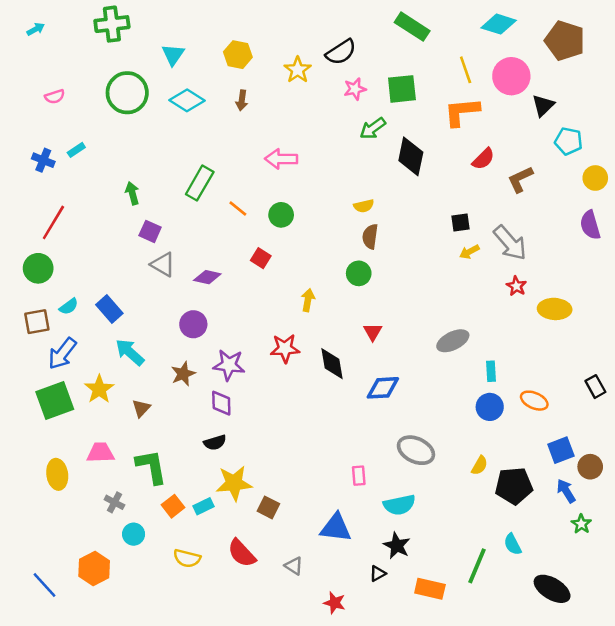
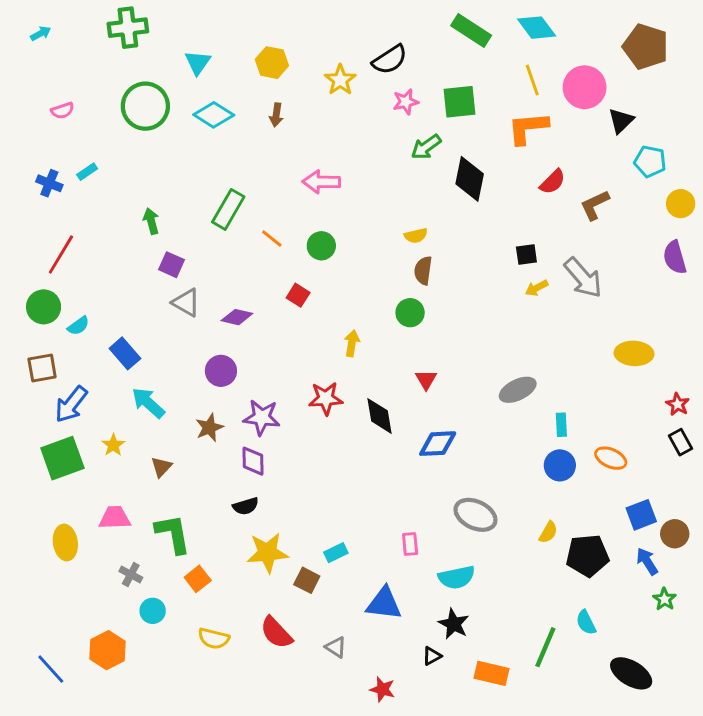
cyan diamond: (499, 24) -> (537, 28), moved, turned 36
red star: (516, 286) -> (678, 404), moved
cyan semicircle: (69, 306) -> (78, 326), moved
yellow star: (99, 389) -> (113, 445), size x0.7
cyan rectangle: (204, 506) -> (336, 553), moved

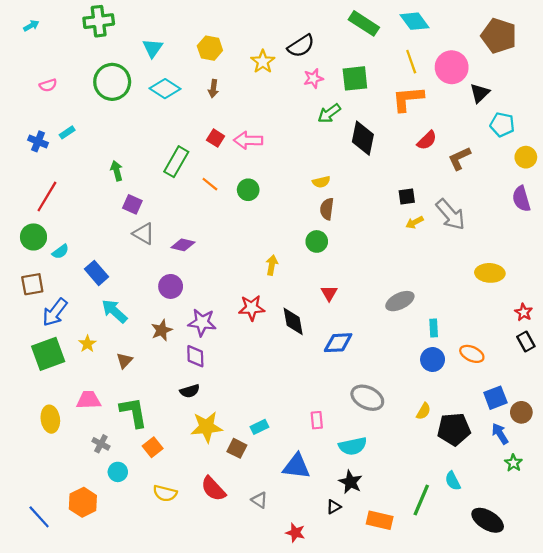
red square: (298, 295) -> (216, 138), moved

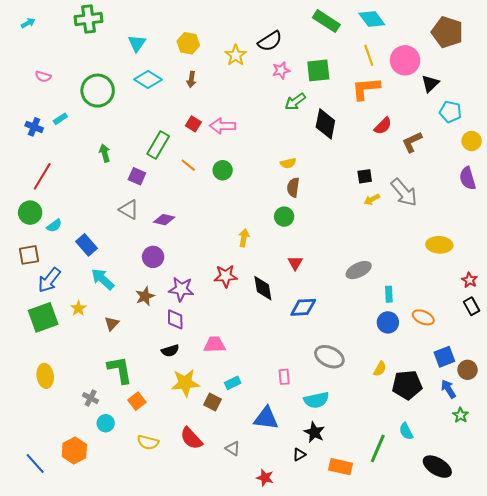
green circle: (112, 82) -> (98, 91), moved
pink semicircle: (48, 85) -> (43, 76), turned 35
purple square: (132, 204) -> (137, 176), moved
pink trapezoid: (89, 400) -> (215, 345), moved

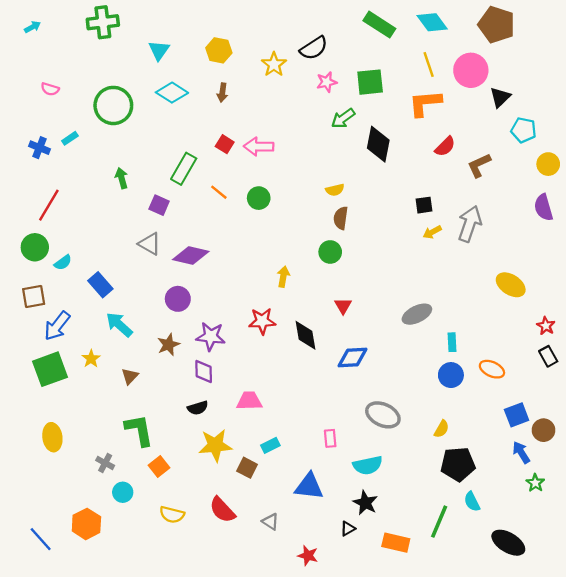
brown pentagon: (447, 32) -> (497, 25), moved
gray arrow: (404, 192) -> (470, 224), turned -120
purple diamond: (164, 220) -> (191, 255), size x1.4
yellow ellipse: (439, 245) -> (511, 285), turned 30
black pentagon: (407, 385) -> (458, 464), moved

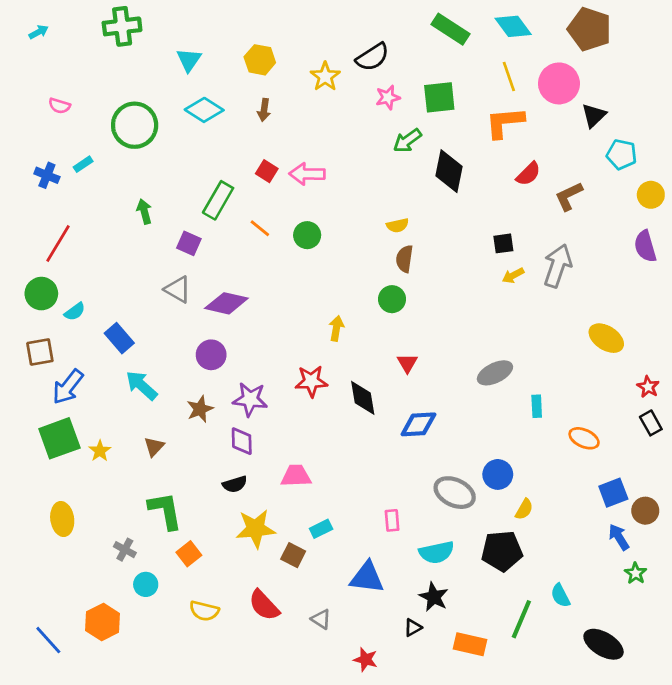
yellow star: (91, 359) -> (100, 451), moved
blue circle: (451, 375) -> (498, 474), moved
black pentagon: (458, 464) -> (502, 551), moved

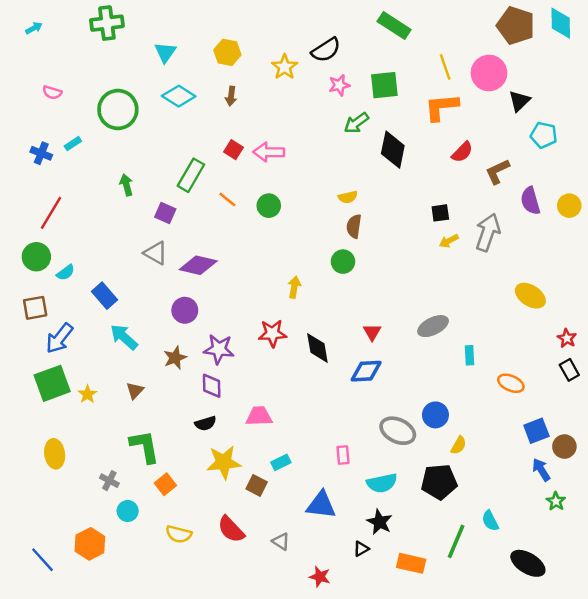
cyan diamond: (513, 26) -> (561, 23), moved, turned 36
yellow circle: (651, 195) -> (569, 206), moved
purple semicircle: (645, 246) -> (530, 201), moved
red triangle: (407, 363) -> (372, 332), moved

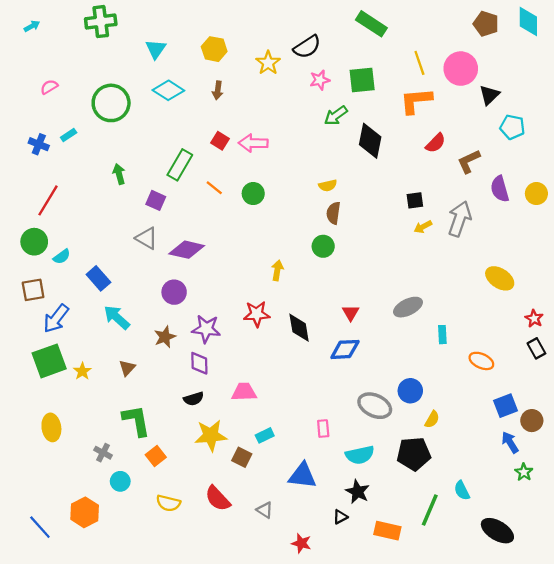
brown pentagon: (516, 26) -> (486, 24), size x0.7
pink semicircle: (52, 92) -> (49, 87), turned 132

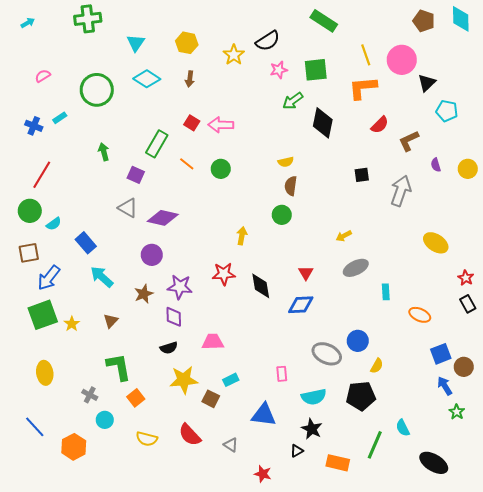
purple semicircle: (500, 189) -> (436, 165), size x0.6
yellow arrow: (423, 227) -> (344, 236), moved
blue line: (40, 527) -> (35, 427), moved

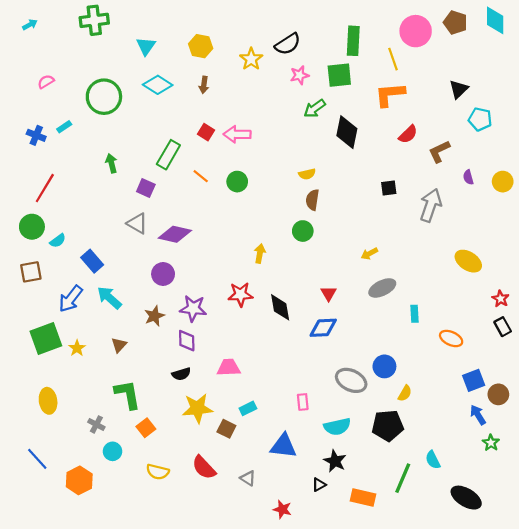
green rectangle: (324, 21) -> (353, 41), moved, turned 60
pink circle: (402, 60) -> (416, 31), moved
blue arrow: (49, 278) -> (71, 299), moved

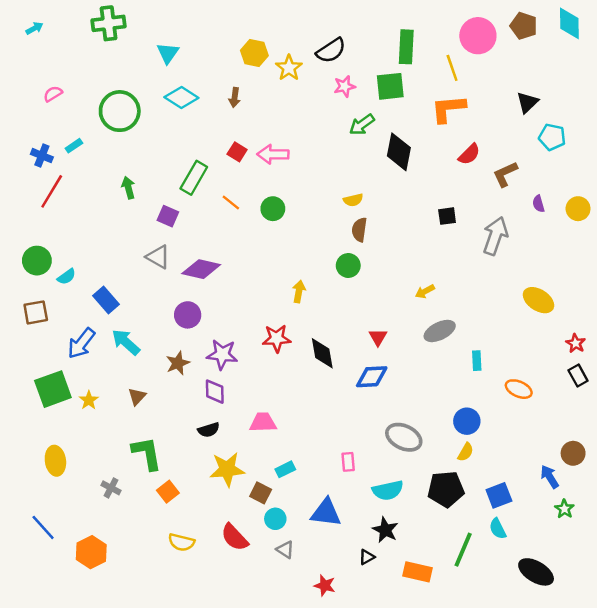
yellow hexagon: (201, 46) -> (254, 53), moved
red line: (45, 188) -> (52, 191), moved
blue circle: (384, 366) -> (467, 421), moved
blue square: (474, 380) -> (499, 495), moved
cyan circle: (113, 451) -> (275, 519), moved

